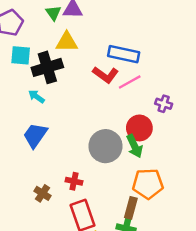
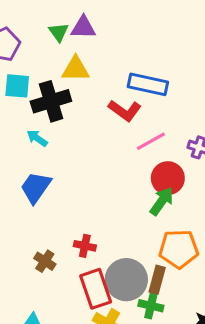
pink line: (130, 82) -> (151, 141), moved
gray circle: (105, 146) -> (126, 280), moved
green arrow: (135, 146) -> (162, 201), turned -120

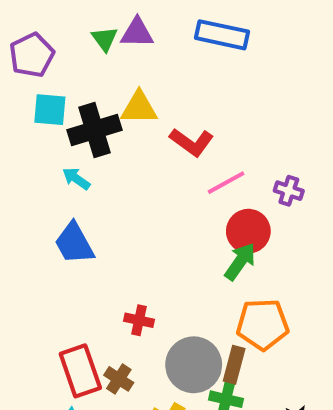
yellow triangle: (76, 69) -> (139, 108), moved
blue rectangle: (148, 84) -> (222, 35), moved
blue trapezoid: (36, 187) -> (74, 243), turned -64
brown cross: (45, 261) -> (119, 379), moved
red rectangle: (96, 289) -> (80, 371), moved

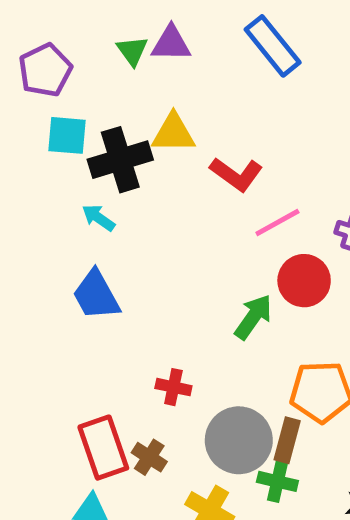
blue rectangle: (222, 35) -> (273, 46), turned 39
green arrow: (240, 262) -> (253, 317), moved

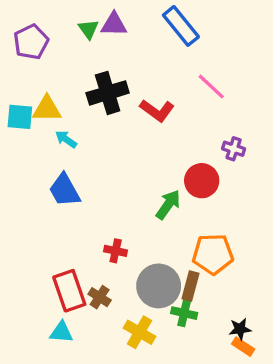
yellow triangle: (173, 133) -> (47, 109), moved
cyan square: (67, 135) -> (20, 117), moved
black cross: (120, 160) -> (108, 93), moved
pink line: (277, 223) -> (211, 87), moved, turned 72

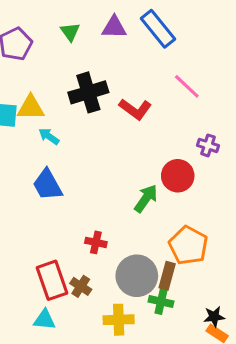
purple triangle: (114, 24) -> (114, 27), moved
orange pentagon: (213, 254) -> (188, 245), turned 30
yellow cross: (139, 332) -> (119, 320), turned -32

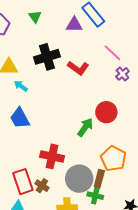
purple triangle: (114, 27) -> (74, 25), moved
purple cross: (208, 145) -> (122, 74), moved, turned 32
red cross: (96, 242) -> (52, 156), size x1.6

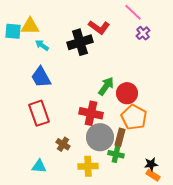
black cross: (47, 57) -> (80, 42), moved
red circle: (106, 112) -> (127, 93), moved
red cross: (52, 156) -> (91, 113), moved
red rectangle: (23, 182) -> (39, 113), moved

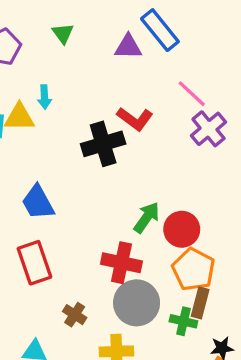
purple cross: (143, 33) -> (209, 129), size x1.5
cyan arrow: (42, 45) -> (45, 97), moved, turned -128
brown rectangle: (120, 137) -> (200, 303), moved
green cross: (116, 154) -> (183, 321), moved

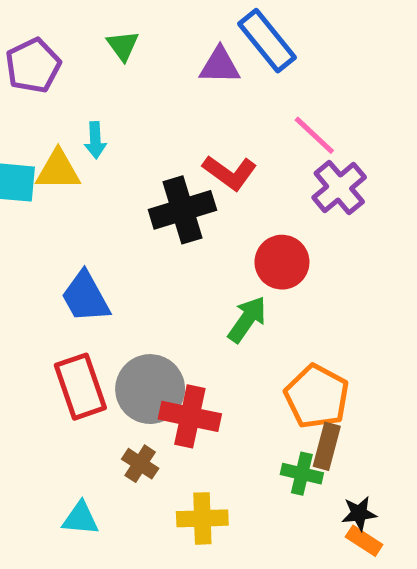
red circle: (182, 229) -> (282, 262), moved
red cross: (121, 263) -> (190, 416), moved
gray circle: (137, 303) -> (150, 389), moved

